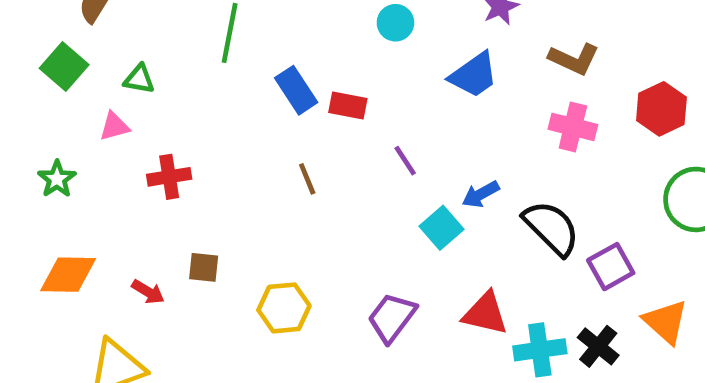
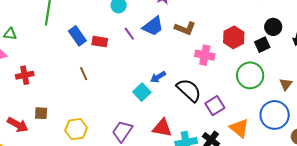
brown L-shape: (574, 59) -> (185, 28), moved
pink cross: (573, 127) -> (205, 55), moved
purple line: (405, 161) -> (129, 34), moved
red arrow: (148, 292) -> (18, 125), size x1.5

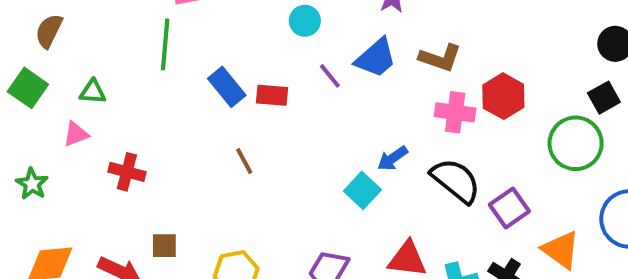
red hexagon: (234, 37) -> (503, 96), moved
black square: (262, 45) -> (604, 98), moved
pink cross: (205, 55) -> (455, 112), moved
red cross: (25, 75) -> (127, 172), turned 30

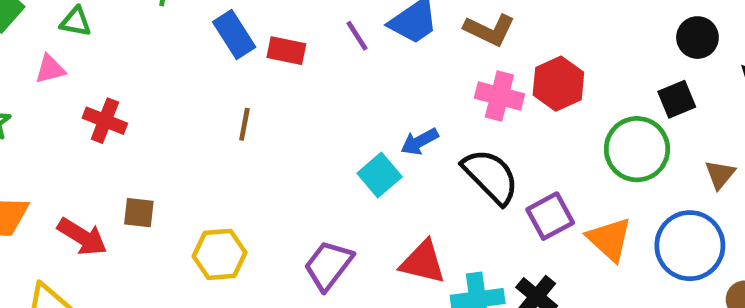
brown line: (244, 161) -> (244, 124), turned 32
orange triangle: (561, 250) -> (609, 239), moved

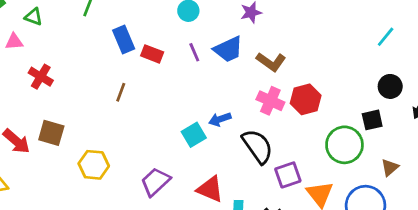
brown square: (139, 213) -> (51, 133), size x1.4

